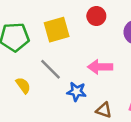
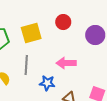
gray line: (50, 69) -> (26, 65), turned 48

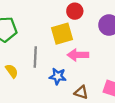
yellow square: (31, 33) -> (62, 34), moved

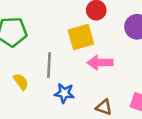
blue star: (58, 76) -> (64, 93), moved

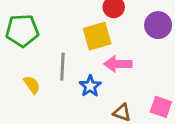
blue star: (64, 93) -> (90, 86), moved, turned 30

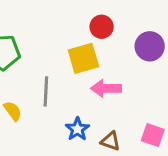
blue star: (90, 86) -> (77, 129), moved

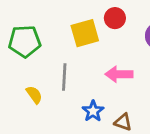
yellow square: (83, 58) -> (85, 33), moved

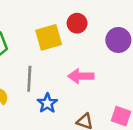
blue star: (93, 111) -> (47, 103), moved

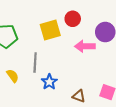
pink arrow: (81, 76) -> (85, 46), moved

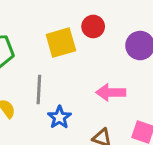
pink arrow: (85, 46) -> (111, 92), moved

